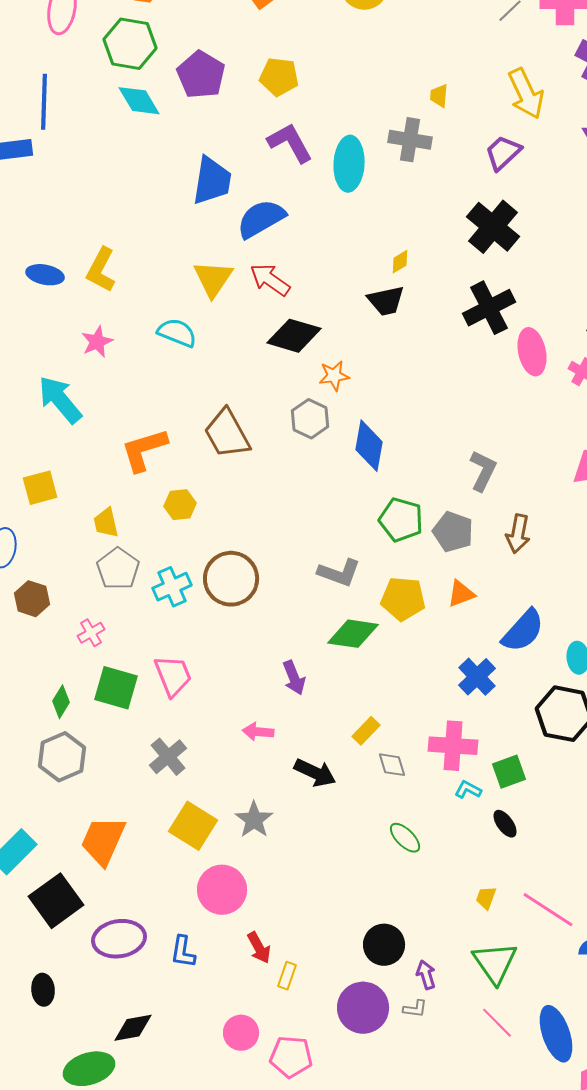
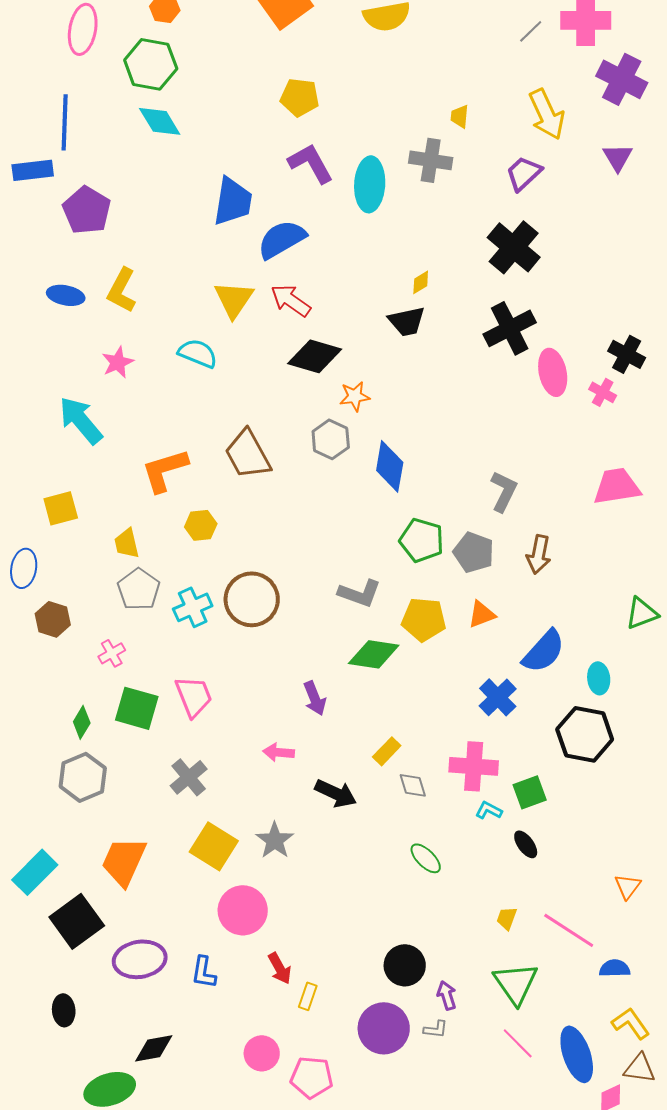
purple pentagon: (201, 75) -> (87, 210), moved

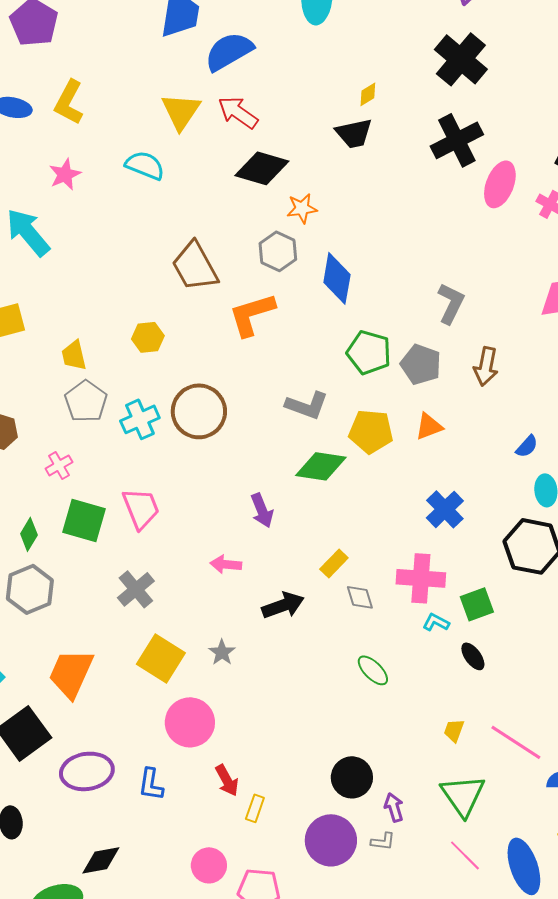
pink ellipse: (553, 372) -> (500, 184), turned 33
orange L-shape: (165, 470) -> (252, 314), moved
blue semicircle: (544, 651) -> (527, 446), moved, size x0.5
black arrow: (336, 793) -> (283, 605), turned -45
gray star: (275, 840) -> (222, 652), size x0.7

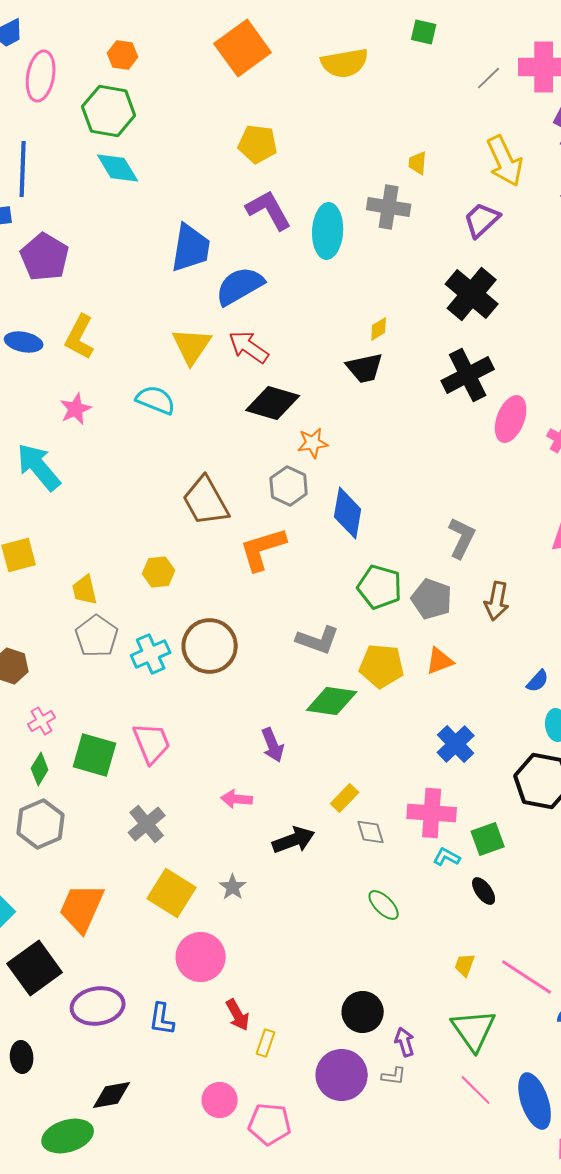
pink cross: (59, 465) -> (42, 721), moved

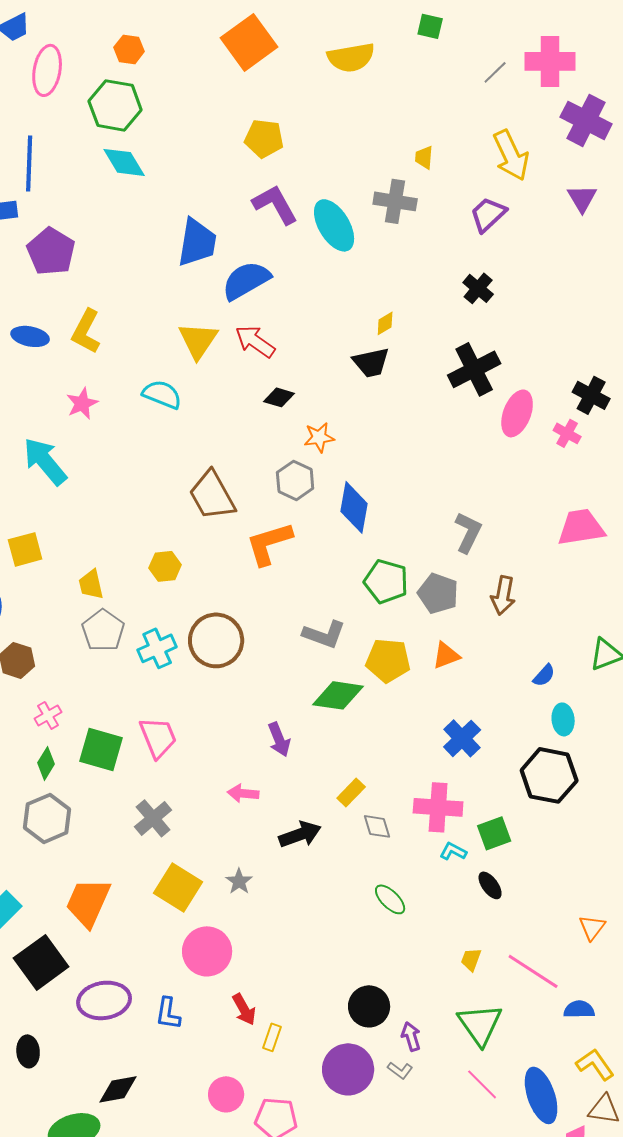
cyan ellipse: (328, 231) -> (334, 225), turned -34
black cross: (472, 294) -> (478, 288), size x0.6
black diamond: (273, 403) -> (279, 397), size x0.6
gray L-shape: (394, 1076) -> (400, 1070), turned 30

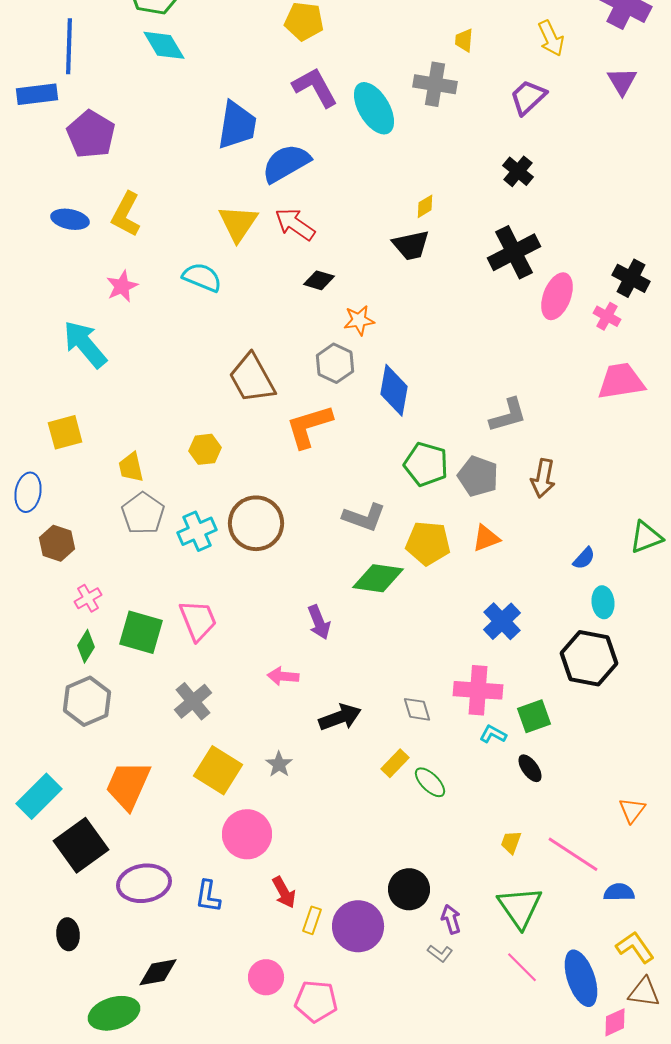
yellow arrow: (511, 155) -> (551, 38), size x0.7
pink trapezoid: (581, 527) -> (621, 381), moved
gray L-shape: (468, 532) -> (508, 415), turned 48
yellow rectangle: (351, 792) -> (395, 763), moved
purple circle: (348, 1069) -> (358, 926), moved

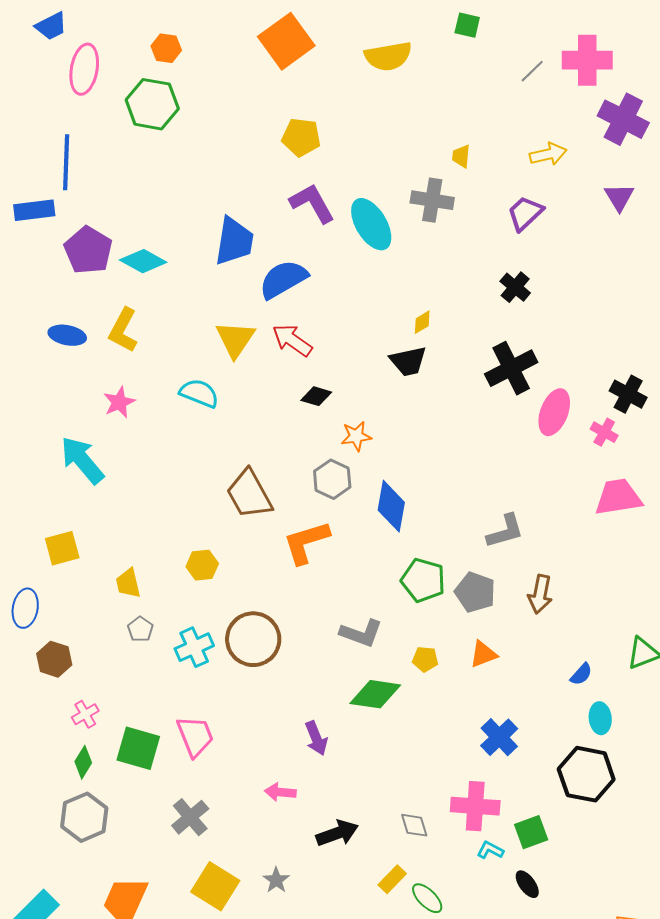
yellow arrow: (551, 38) -> (548, 154), turned -78
cyan diamond: (164, 45) -> (143, 261), moved, turned -30
gray pentagon: (143, 513) -> (140, 629), size x0.6
yellow pentagon: (428, 543) -> (425, 659), size x0.6

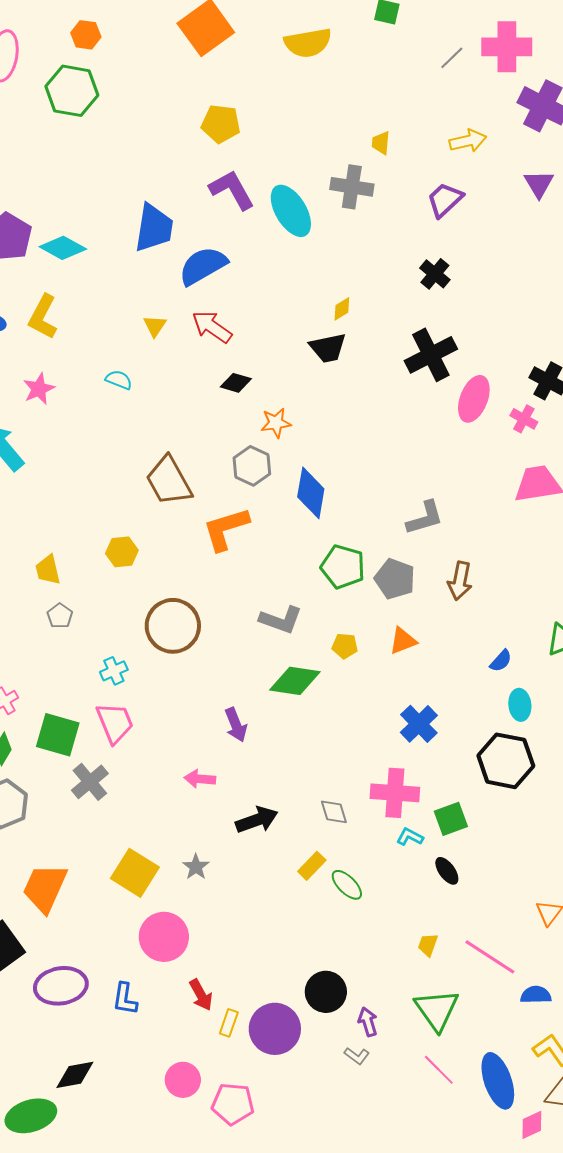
yellow triangle: (235, 339) -> (155, 326), size x0.6
cyan semicircle: (199, 393) -> (119, 380), size x0.7
cyan cross: (194, 647) -> (114, 671), moved, size x0.7
gray cross: (190, 817) -> (90, 782), moved

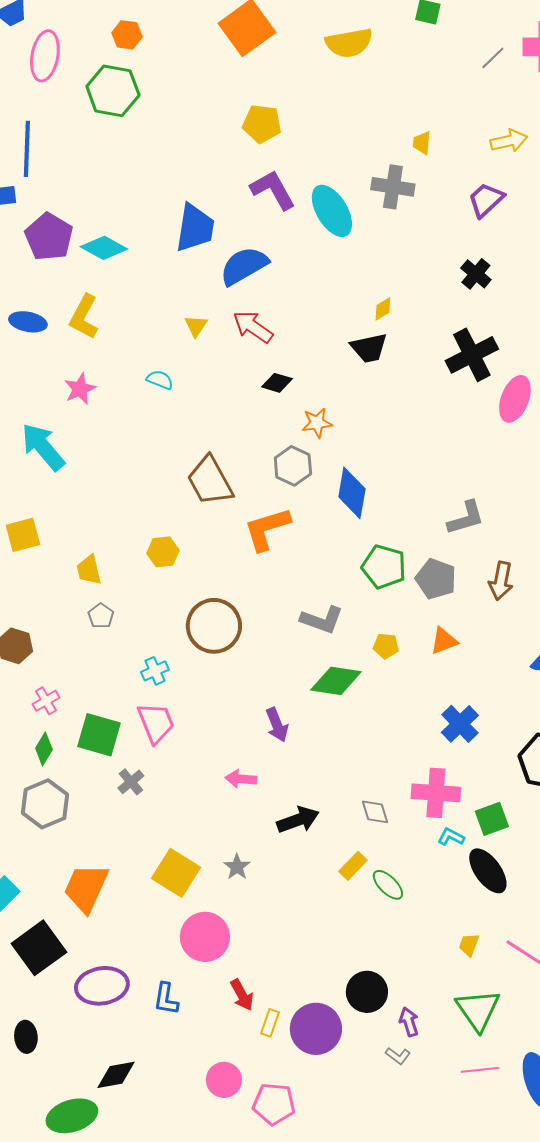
gray cross: (90, 782) -> (131, 782), size x0.7
black ellipse: (447, 871) -> (488, 871), size x1.6
pink line: (439, 1070) -> (480, 1070), turned -51

